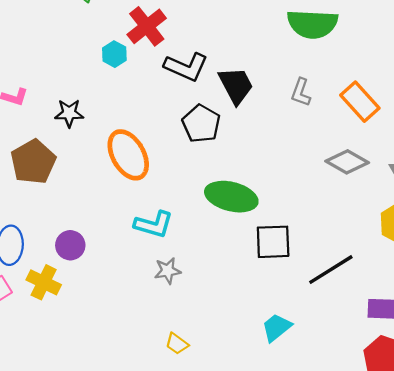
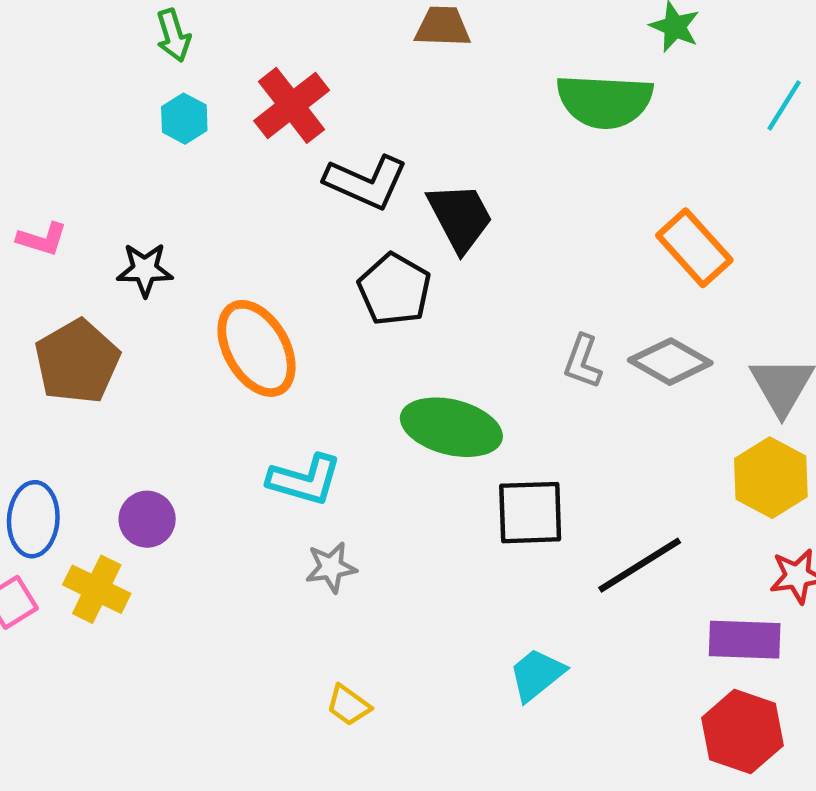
cyan hexagon: (114, 54) -> (184, 119), moved
gray L-shape: (301, 92) -> (583, 362), moved

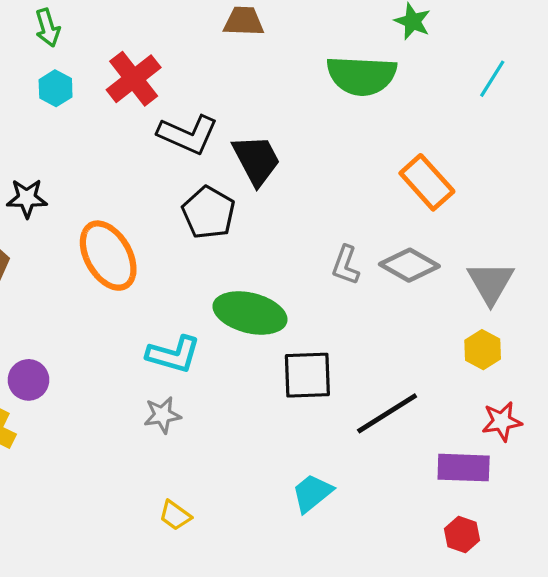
yellow hexagon: (771, 478) -> (483, 350), size x0.7
cyan L-shape: (305, 480) -> (174, 354), moved
red hexagon: (743, 732) -> (462, 534), size x0.6

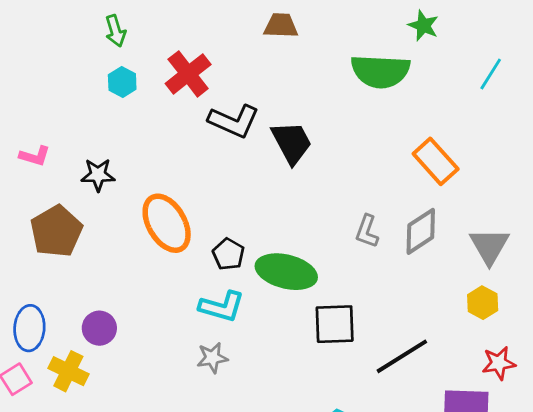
black pentagon: (209, 213) -> (228, 254), moved, size x0.7
gray diamond: (409, 265) -> (421, 231), turned -63

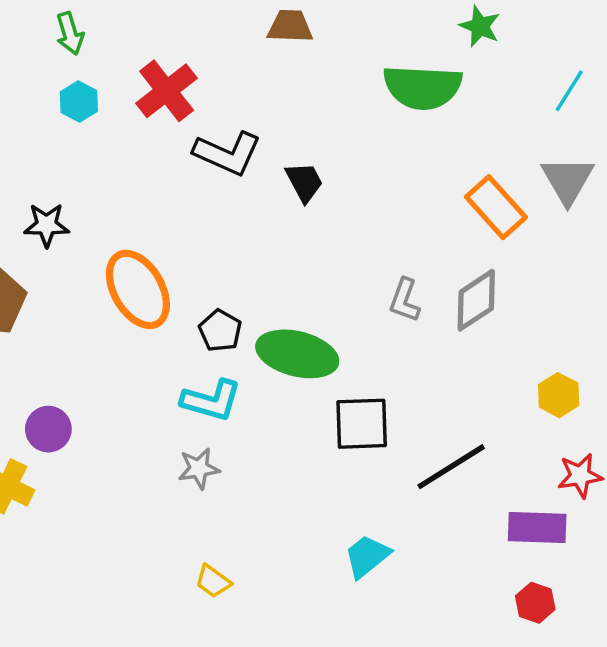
black trapezoid: (292, 143) -> (304, 182), size x0.7
gray triangle: (489, 246) -> (568, 180), moved

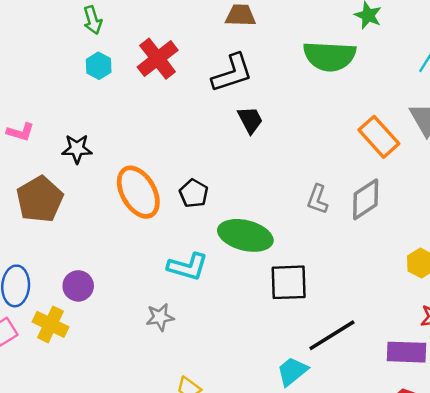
black L-shape: (227, 153) -> (232, 73), moved, turned -42
black pentagon: (220, 331) -> (194, 193), moved
black line: (451, 467) -> (332, 335), moved
gray star: (199, 468) -> (160, 317), moved

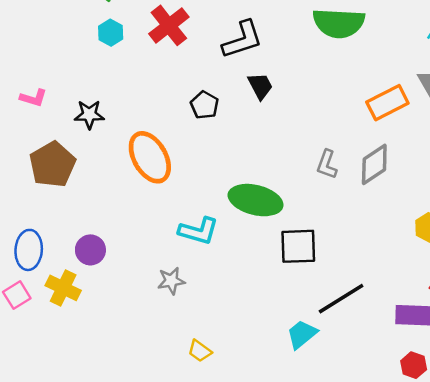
orange rectangle: (379, 137) -> (387, 103), turned -75
black pentagon: (194, 193) -> (204, 105), moved

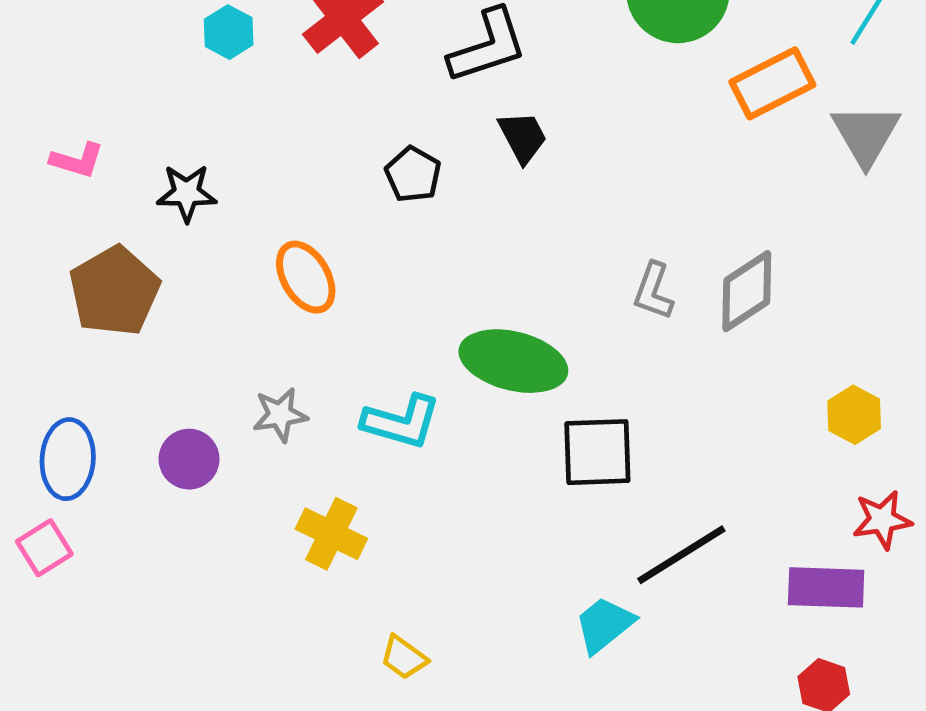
orange rectangle: (387, 103) -> (772, 83), moved
orange ellipse: (150, 157) -> (306, 277), size x0.7
gray star: (171, 281) -> (280, 415), moved
yellow cross: (63, 288) -> (331, 534), moved

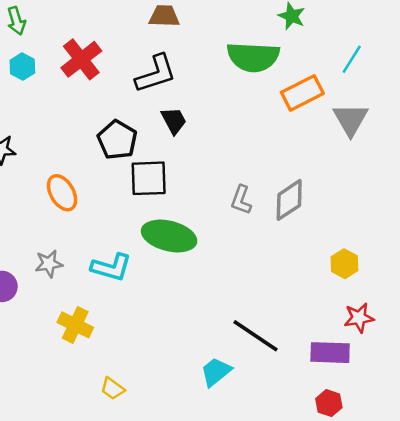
black pentagon: (413, 174) -> (117, 140), size x1.4
black square: (597, 452) -> (149, 178), moved
black line: (681, 555) -> (256, 336), turned 66

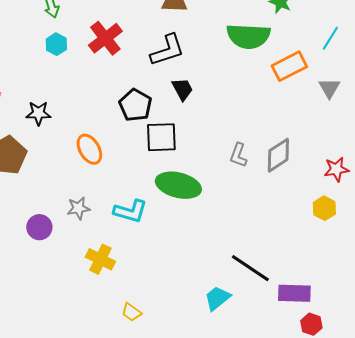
gray triangle: (351, 119) -> (329, 88), size x0.7
red star: (359, 318) -> (336, 169), moved
purple rectangle: (330, 353) -> (294, 293), moved

